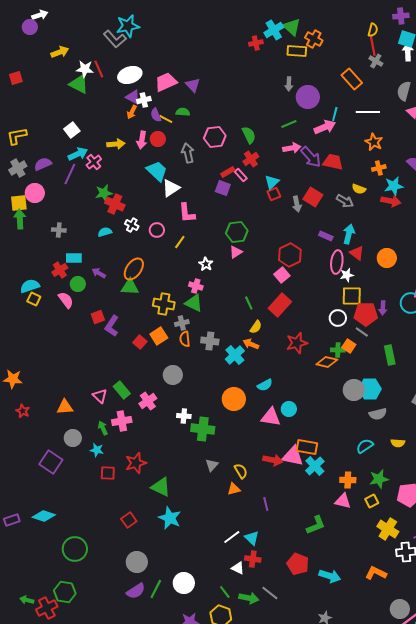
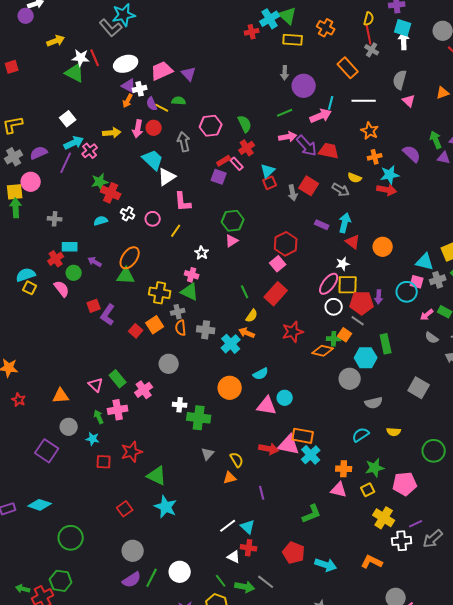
orange cross: (314, 39) -> (326, 28), moved
pink ellipse: (337, 262) -> (329, 284), moved, turned 30
cyan hexagon: (370, 389) -> (366, 358), moved

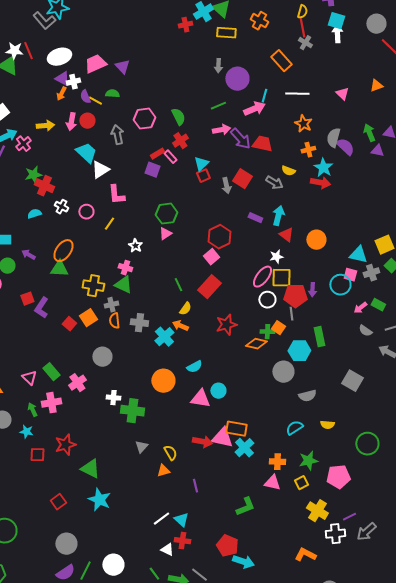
gray semicircle: (400, 80) -> (333, 138), moved
cyan star: (390, 175) -> (323, 168), turned -30
gray line: (358, 321) -> (291, 314), turned 48
cyan arrow: (326, 565) -> (243, 562), moved

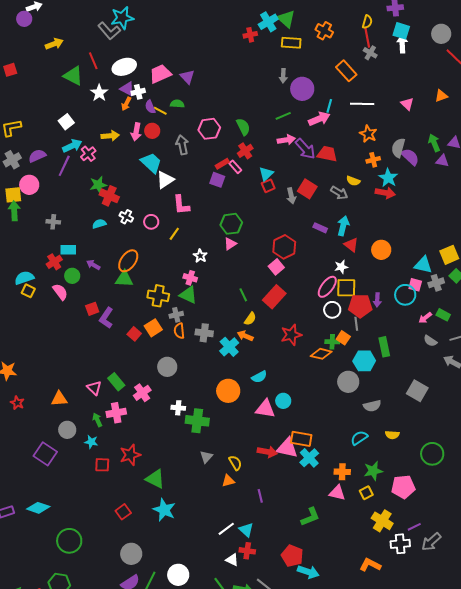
white star: (14, 51) -> (99, 93), moved, turned 30

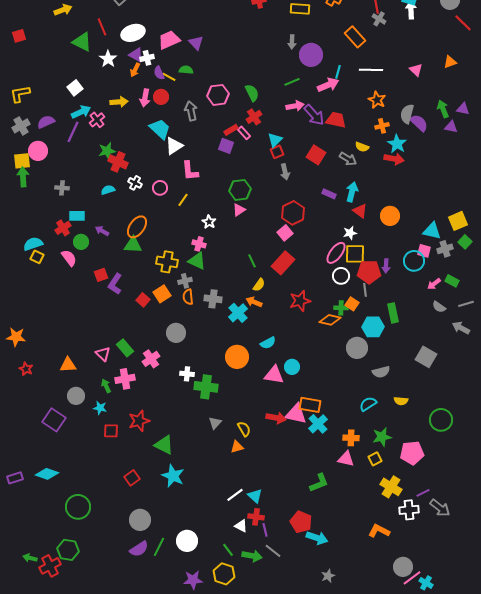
gray arrow: (291, 196) -> (285, 172), moved
purple line: (260, 496) -> (265, 530), moved
gray arrow: (431, 542) -> (440, 508), turned -100

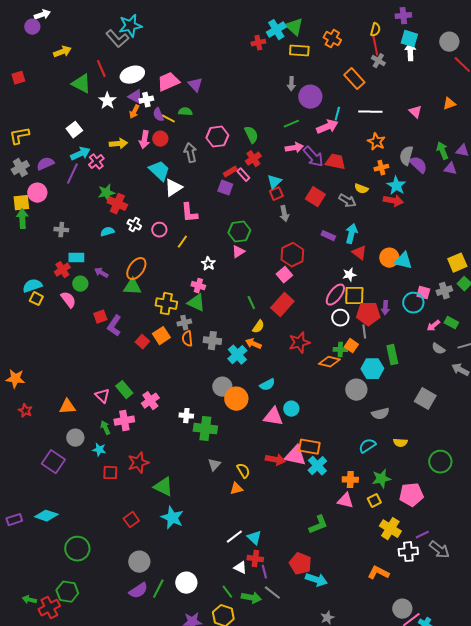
cyan triangle: (432, 231) -> (403, 261), moved
gray circle: (176, 333) -> (222, 387), moved

